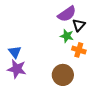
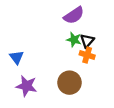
black triangle: (79, 25) -> (87, 41), moved
purple star: (17, 69) -> (26, 86), moved

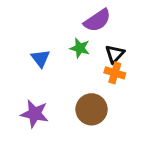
green star: (74, 40) -> (80, 48), moved
blue triangle: (17, 57) -> (40, 58), moved

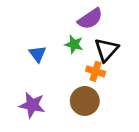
black triangle: (115, 54) -> (106, 50), size x1.4
orange cross: (115, 73) -> (96, 71), moved

